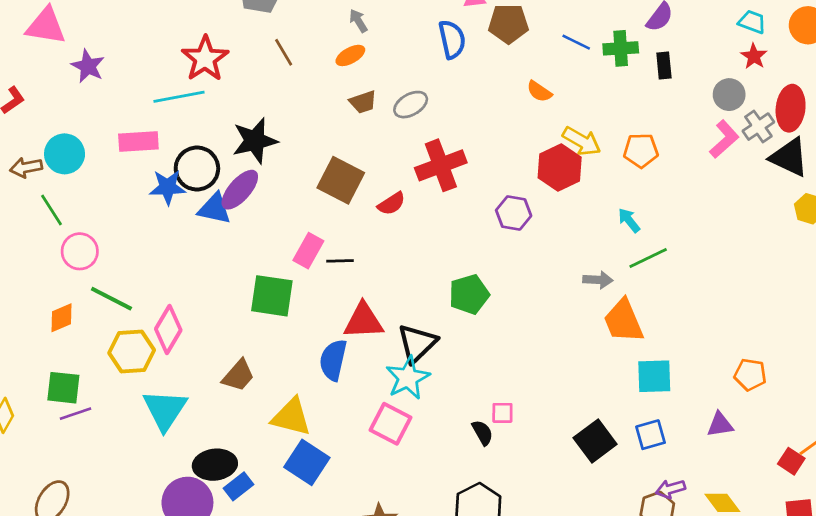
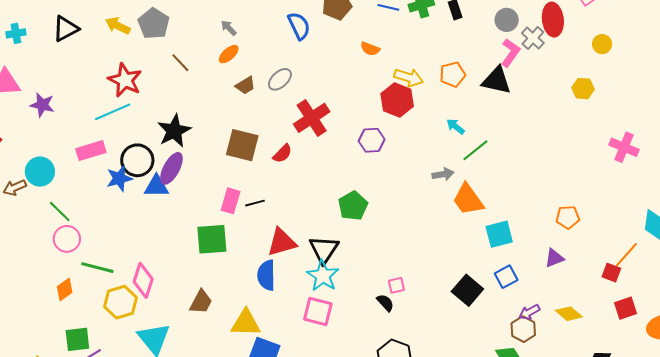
black triangle: (789, 157) -> (497, 80), moved
green line: (51, 210) -> (60, 212), moved

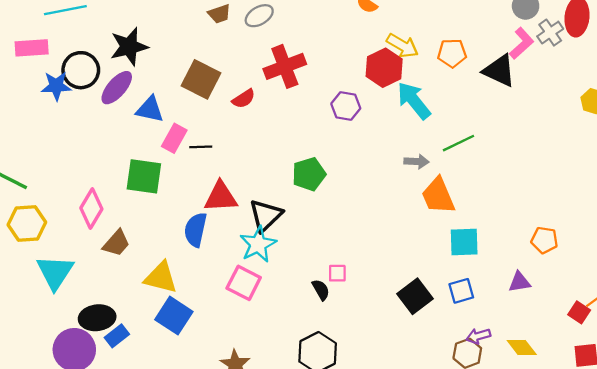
cyan arrow: (456, 126) -> (414, 101), moved, size x1.8
blue triangle: (156, 186) -> (150, 109), moved
pink diamond: (143, 280) -> (91, 208), moved

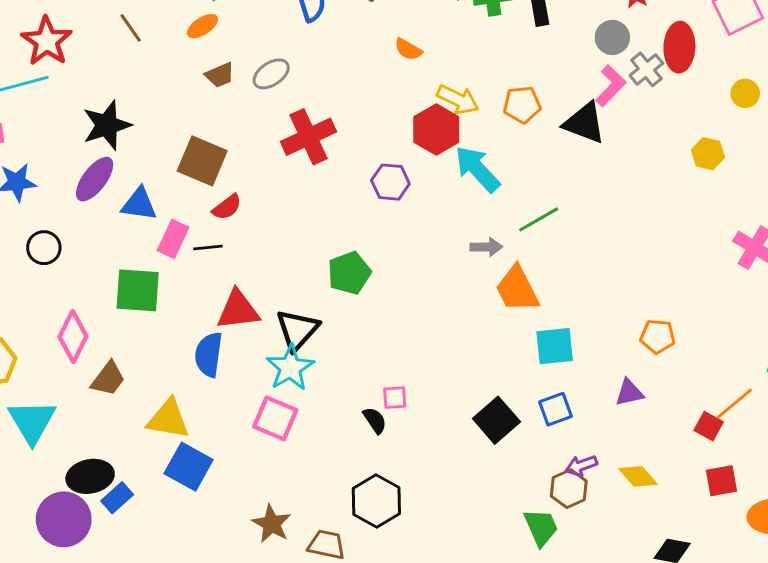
black circle: (81, 70) -> (44, 248), moved, size x0.7
red semicircle: (244, 99) -> (227, 207), moved

